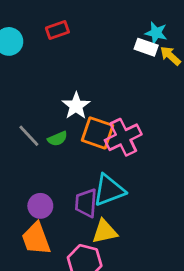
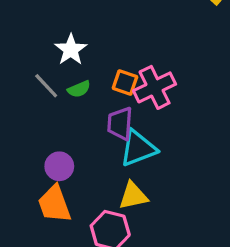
white star: (76, 106) -> (71, 50), moved
orange square: (97, 133) -> (125, 83), size x0.7
purple trapezoid: (86, 203) -> (120, 124), moved

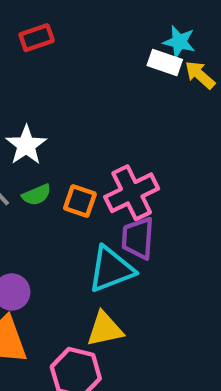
orange square: (125, 83) -> (80, 201), moved
purple trapezoid: (120, 124) -> (138, 238), moved

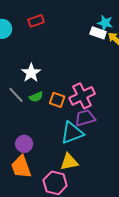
purple trapezoid: (138, 238) -> (85, 118), turned 70

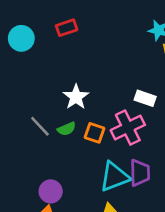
white rectangle: (98, 33) -> (145, 98), moved
white star: (31, 73) -> (76, 97), moved
purple trapezoid: (85, 118) -> (140, 173), moved, turned 105

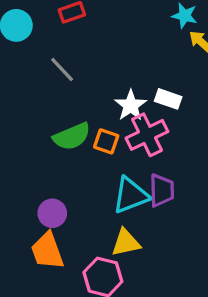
white star: (76, 97) -> (131, 105), moved
gray line: (40, 126) -> (62, 70), moved
green semicircle: (67, 129) -> (72, 136), size x1.6

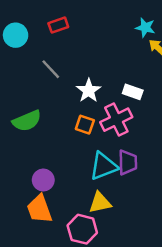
white star: (131, 105) -> (89, 91), moved
green semicircle: (72, 136) -> (27, 121), moved

